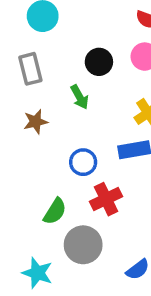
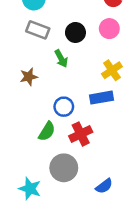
gray rectangle: (30, 69) -> (38, 30), moved, turned -55
green semicircle: (55, 211) -> (47, 131), moved

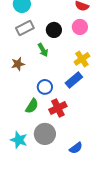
gray rectangle: (38, 30) -> (25, 28), turned -48
blue rectangle: (101, 98) -> (74, 80), turned -30
cyan star: (30, 189) -> (19, 140), moved

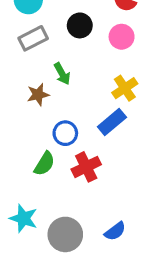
black circle: (54, 30) -> (80, 25), moved
brown star: (18, 64) -> (38, 95), moved
gray circle: (45, 134) -> (65, 234), moved

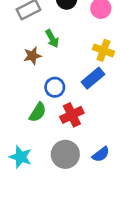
yellow cross: (125, 88) -> (103, 50), turned -36
blue semicircle: (115, 231) -> (101, 154), moved
gray circle: (65, 234) -> (65, 154), moved

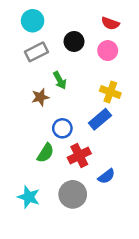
blue semicircle: (101, 154) -> (106, 176), moved

